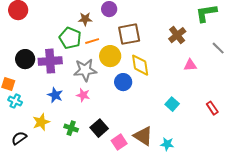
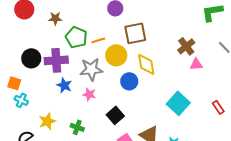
brown star: (85, 19) -> (55, 18), moved
brown cross: (177, 35) -> (186, 46), moved
blue star: (55, 95) -> (64, 85), moved
cyan square: (172, 104) -> (178, 103), size x1.6
black square: (99, 128) -> (115, 115), moved

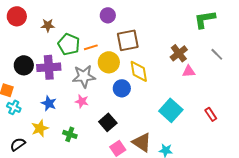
blue star: (64, 85) -> (49, 103), moved

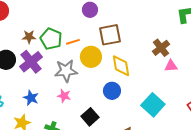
brown star: (48, 25) -> (29, 37), moved
purple cross: (49, 67) -> (31, 62), turned -35
blue circle: (122, 88) -> (112, 91), moved

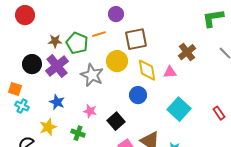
orange line: (73, 42) -> (99, 34), moved
pink triangle: (171, 66) -> (170, 72), moved
gray star: (66, 71) -> (92, 75), turned 30
pink star: (64, 96) -> (90, 111), moved

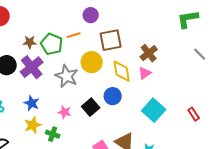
brown cross: (187, 52) -> (149, 53), moved
pink triangle: (170, 72) -> (145, 73), turned -32
black square: (116, 121) -> (91, 107), moved
yellow star: (48, 127) -> (33, 125), moved

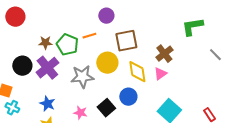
green L-shape: (188, 19) -> (192, 27), moved
gray star: (67, 76) -> (82, 77), turned -30

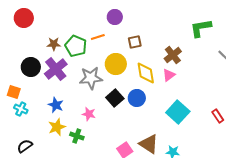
brown square: (126, 41) -> (135, 42), size x0.6
black square: (106, 108) -> (115, 98), moved

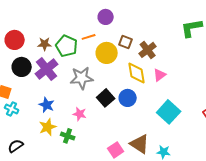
red circle: (24, 18) -> (15, 40), moved
brown square: (135, 42) -> (126, 42), turned 32
brown cross: (173, 55) -> (148, 50), moved
yellow circle: (116, 64) -> (107, 53), moved

